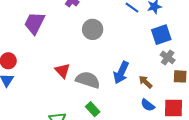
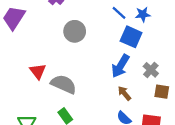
blue square: (161, 35) -> (131, 37), moved, turned 36
blue arrow: (121, 72) -> (120, 66), moved

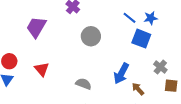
blue arrow: (120, 66) -> (121, 73), moved
red triangle: (38, 71) -> (42, 69), moved
gray semicircle: (64, 84) -> (83, 84), size x0.7

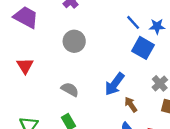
purple trapezoid: (36, 27) -> (26, 17), turned 80
gray circle: (91, 36) -> (74, 41), moved

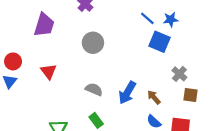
purple trapezoid: (26, 17) -> (44, 25), turned 85
blue arrow: (115, 84) -> (127, 93), moved

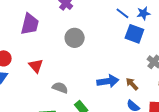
gray semicircle: (94, 89) -> (60, 88), moved
blue arrow: (127, 93) -> (108, 81), turned -125

